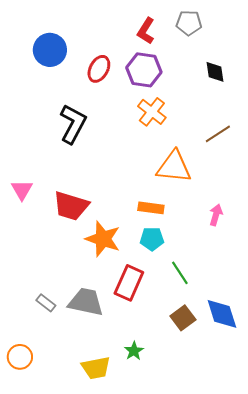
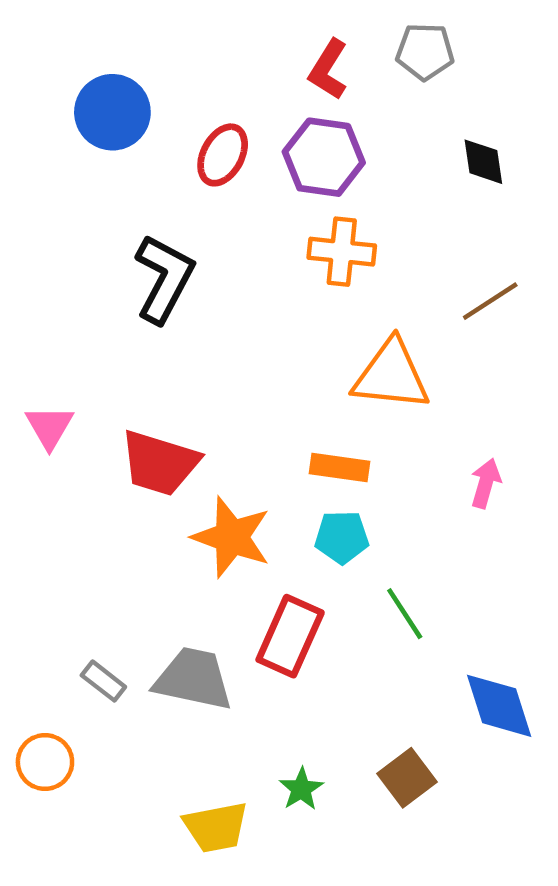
orange cross: (152, 112) -> (342, 252), turned -32
brown square: (183, 318) -> (407, 778), moved
orange circle: (20, 357) -> (45, 762), moved

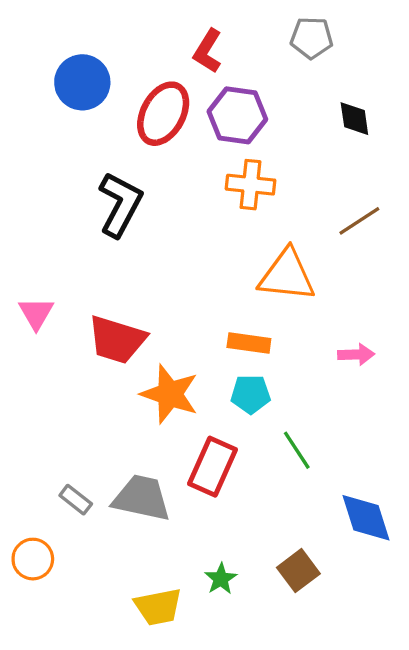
red L-shape: (328, 70) -> (208, 51), moved
red ellipse: (223, 155) -> (163, 114), size x1.4
pink arrow: (486, 483) -> (356, 354), turned 72

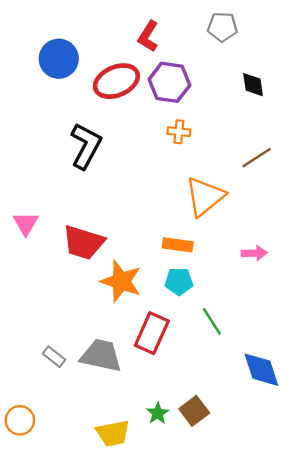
red ellipse: (163, 114) -> (116, 81), turned 39
orange cross: (251, 185) -> (179, 132), size x0.7
orange triangle: (287, 275) -> (205, 197), turned -45
orange circle: (33, 559) -> (20, 420), moved
brown square: (298, 571) -> (194, 411), moved

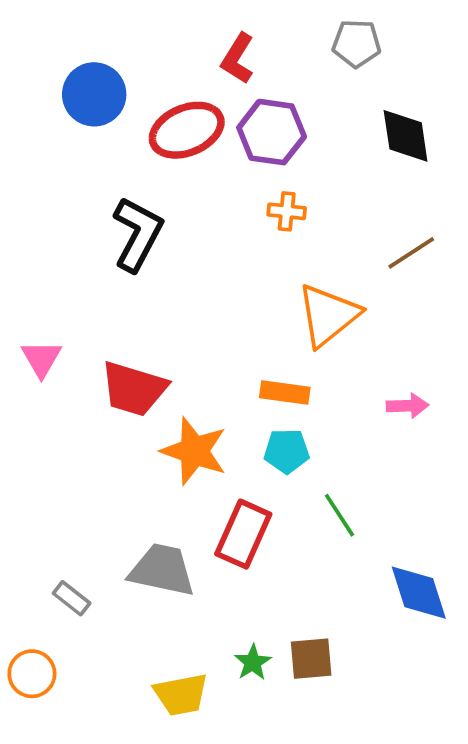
black diamond: (253, 85) -> (406, 136), size x1.4
gray rectangle: (54, 357) -> (72, 598), moved
brown square: (194, 411) -> (311, 659), turned 32

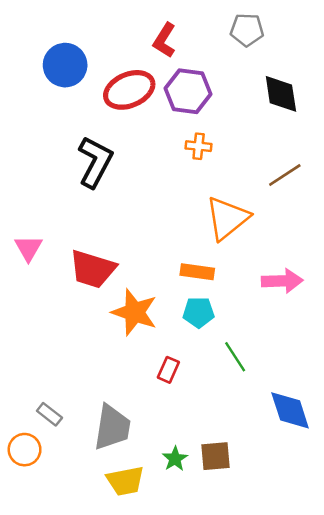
pink arrow: (407, 406) -> (282, 281), size x1.4
red rectangle: (243, 534) -> (168, 370), size x0.6
gray trapezoid: (162, 570) -> (112, 427), moved, turned 87
orange circle: (32, 674) -> (25, 450), moved

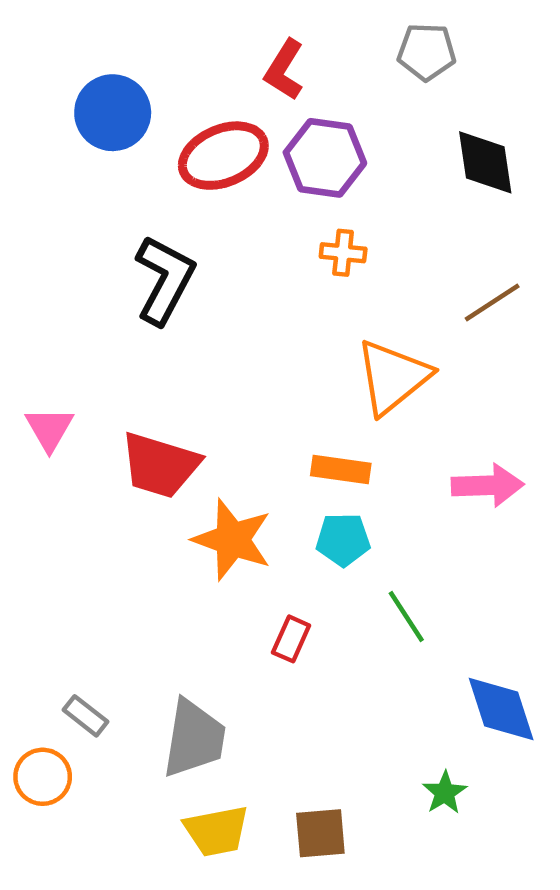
brown square: (216, 456) -> (320, 833), moved
green star: (175, 459) -> (445, 793), moved

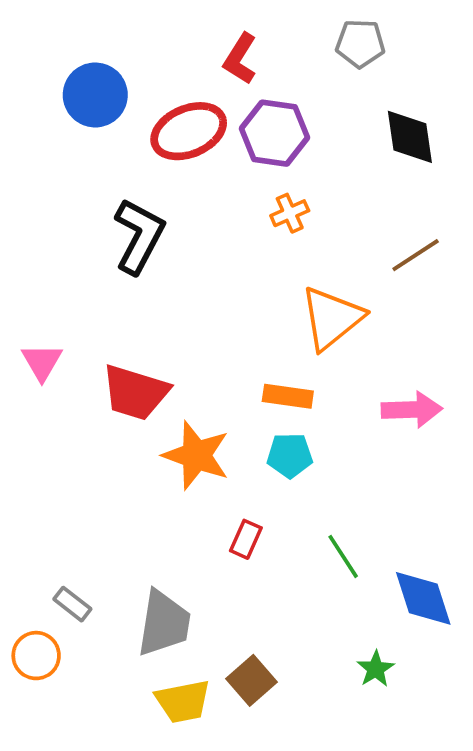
orange cross: (343, 253) -> (290, 213), turned -30
green line: (406, 616) -> (343, 556), moved
brown square: (320, 833) -> (252, 680), moved, turned -36

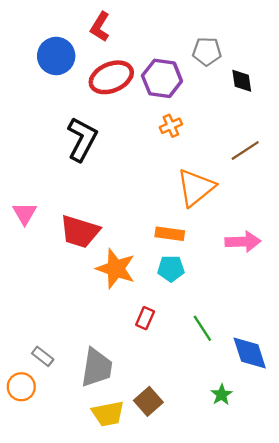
gray pentagon: (360, 43) -> (207, 51), moved
red L-shape: (240, 59) -> (100, 27), moved
black diamond: (410, 137) -> (242, 81), size x0.7

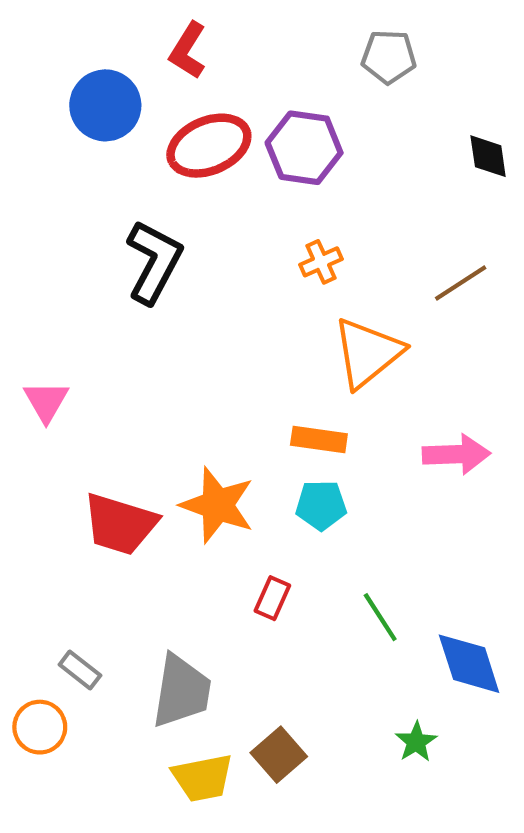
gray pentagon: (207, 51) -> (389, 57), moved
black diamond: (242, 81) -> (488, 156), moved
orange cross: (171, 126) -> (321, 262), moved
red trapezoid: (80, 231) -> (120, 524), moved

